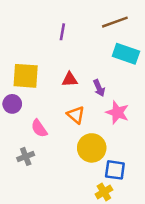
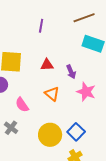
yellow circle: (92, 148) -> (50, 135), moved
gray cross: (26, 156) -> (11, 128), turned -32
blue square: (115, 170) -> (76, 132), moved, turned 36

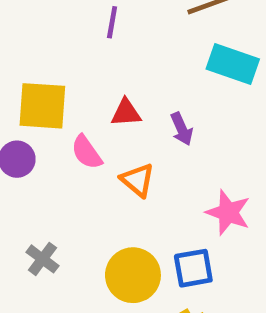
pink star: (86, 92) -> (228, 213), moved
pink semicircle: (22, 105) -> (87, 152), moved
blue square: (76, 132) -> (193, 268), turned 36

